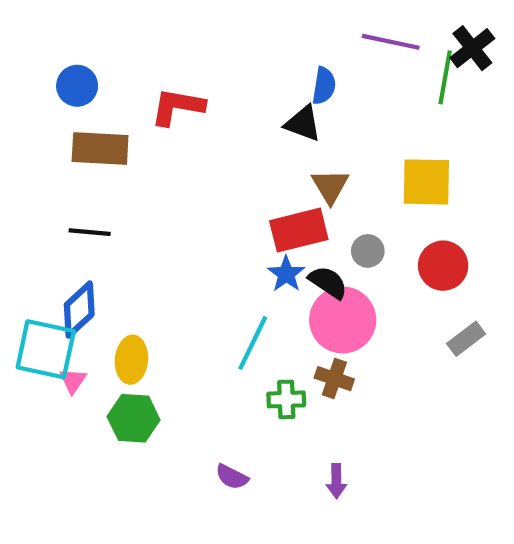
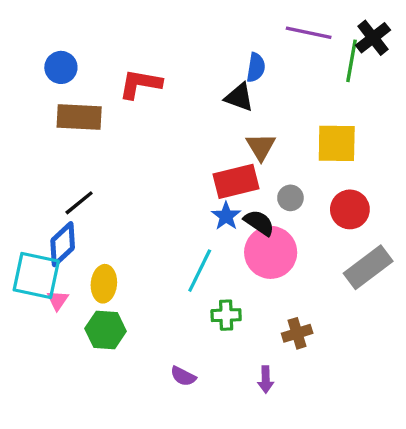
black line: (90, 232) -> (79, 203), moved, turned -44
gray rectangle: (466, 339) -> (368, 267), size x1.6
brown cross: (334, 379) -> (297, 333), moved, turned -36

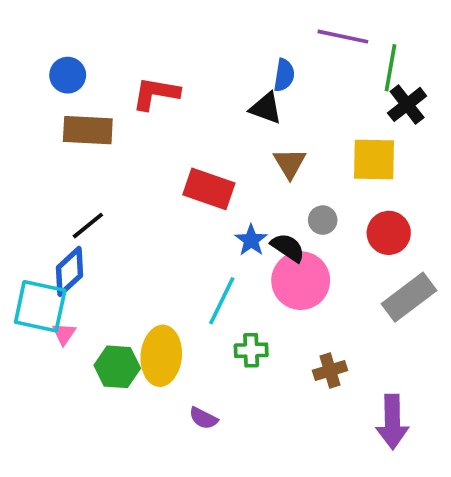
black cross: (373, 38) -> (407, 104), moved
red rectangle: (236, 181) -> (209, 189), moved, turned 33
yellow ellipse: (104, 284) -> (161, 356), moved, size x1.4
purple arrow: (266, 380) -> (392, 422), moved, size x1.8

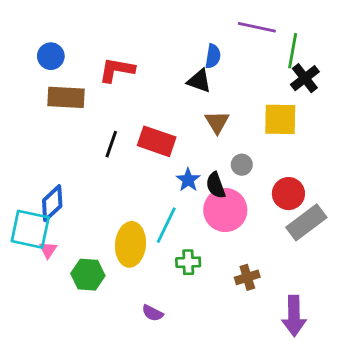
black line: (88, 226) -> (111, 144), moved, turned -32
red circle: (389, 233) -> (288, 194), moved
black semicircle: (288, 248) -> (216, 185), turned -144
yellow ellipse: (161, 356) -> (130, 244), moved

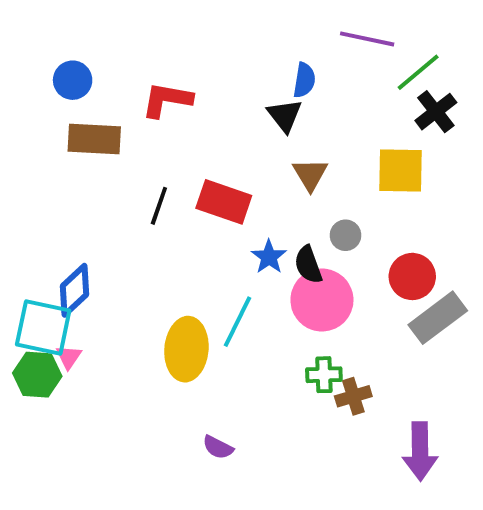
green line: (293, 51) -> (418, 72), turned 40
black triangle: (199, 81) -> (285, 115), turned 32
green cross: (188, 262) -> (324, 375), moved
green hexagon: (88, 275) -> (37, 375), moved

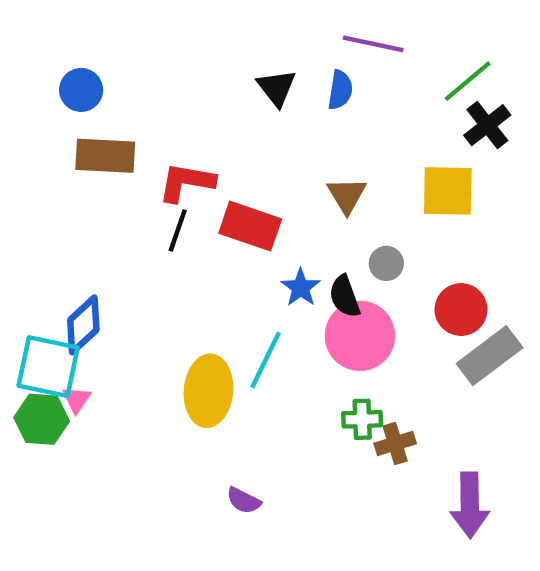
purple line: (367, 39) -> (373, 44), moved
red L-shape: (167, 100) -> (186, 182), moved
black triangle: (285, 115) -> (277, 88), moved

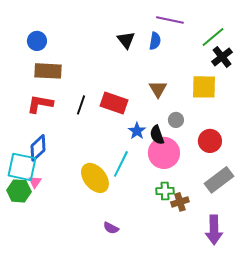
red L-shape: (186, 182) -> (40, 104), moved
gray rectangle: (490, 356) -> (219, 180), moved
yellow ellipse: (208, 391) -> (95, 178), turned -44

